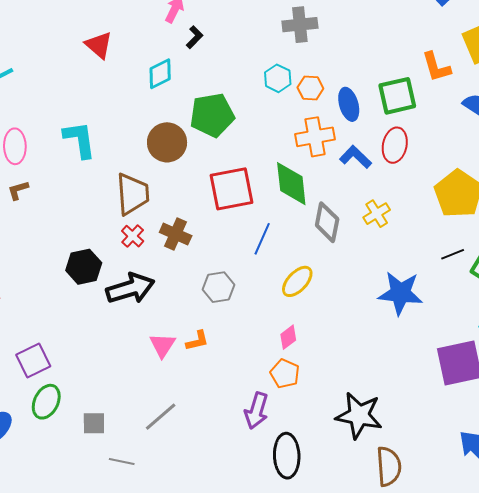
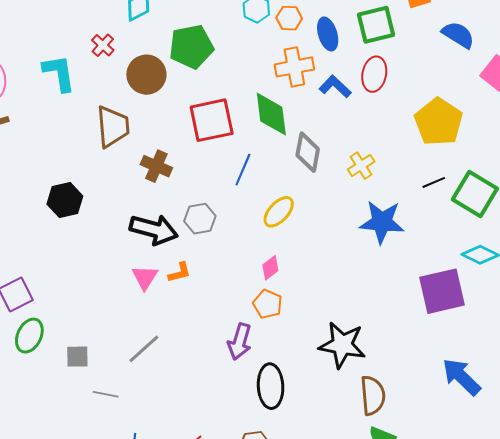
yellow cross: (377, 214) -> (361, 166), moved
red cross: (133, 236) -> (103, 45), moved
black arrow: (130, 288) -> (154, 230), moved, turned 33

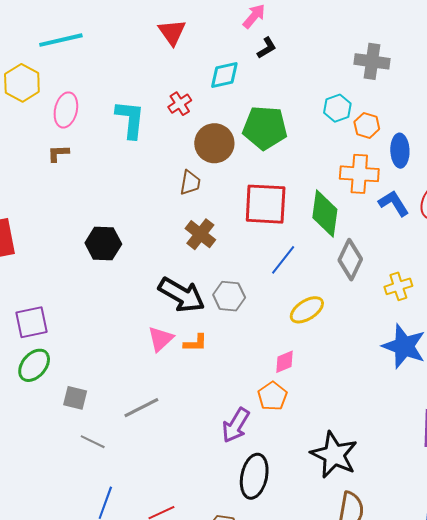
brown trapezoid: (113, 127) -> (190, 183), moved, size x0.6

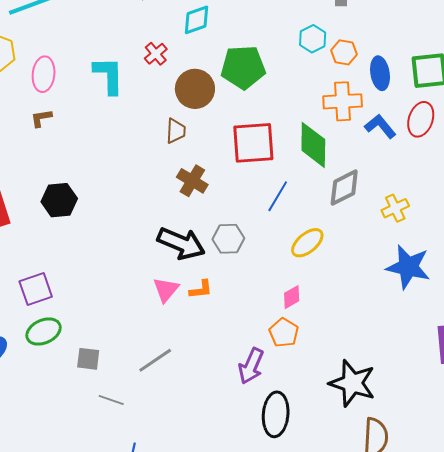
black hexagon: (103, 243) -> (59, 200), moved
gray diamond: (350, 260) -> (344, 188), turned 45
green ellipse: (34, 365) -> (44, 332), turned 32

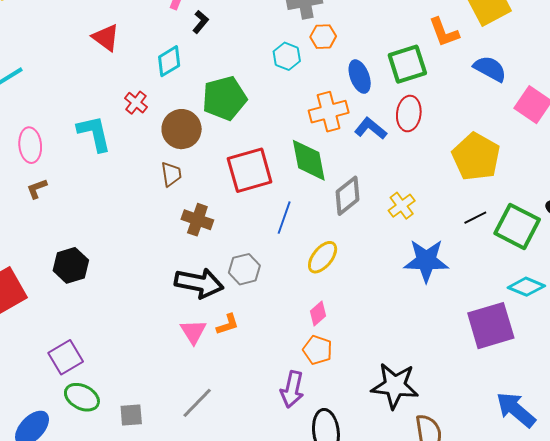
orange hexagon: (344, 52) -> (323, 37), moved
green ellipse: (44, 332) -> (82, 397), turned 64

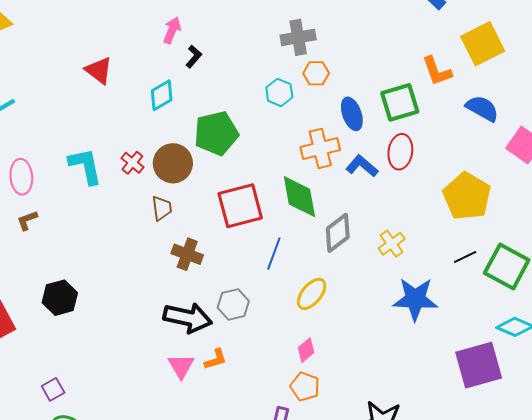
red cross: (136, 103) -> (132, 163), moved
purple square: (66, 357) -> (53, 389), size x0.7

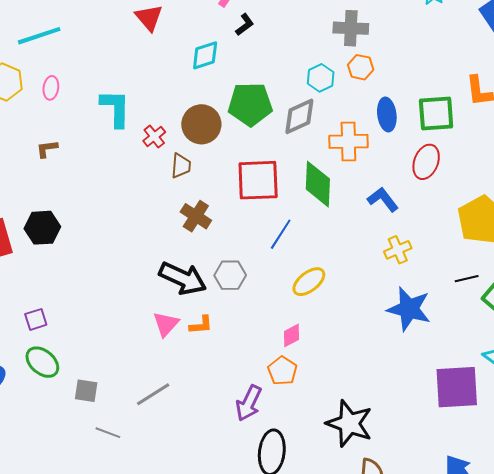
red cross: (132, 163) -> (154, 136), moved
blue L-shape: (362, 166) -> (383, 199), moved
pink ellipse: (21, 177) -> (51, 88), moved, size x0.7
gray diamond: (338, 233) -> (299, 116), moved
black hexagon: (60, 298) -> (42, 228), moved

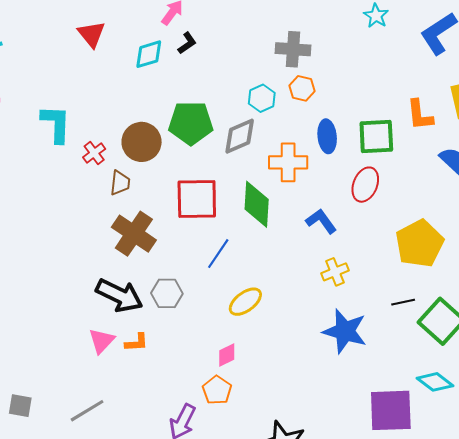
cyan diamond: (205, 55) -> (149, 54), moved
brown cross: (196, 216) -> (134, 234), size x1.4

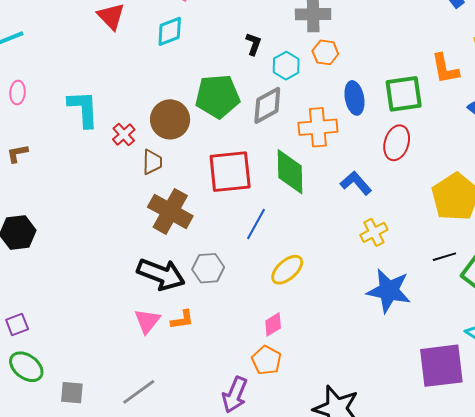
black L-shape: (187, 43) -> (254, 44), moved, turned -30

